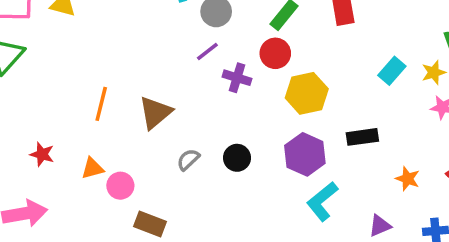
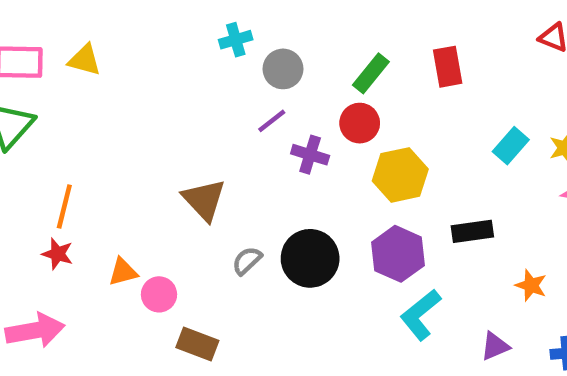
orange line: (101, 104) -> (64, 206), moved
brown triangle: (155, 113) -> (204, 200), turned -33
black circle: (237, 158) -> (310, 258), size x1.6

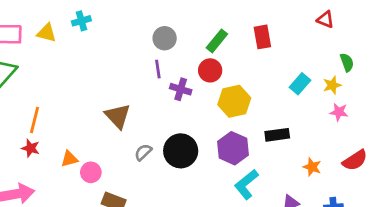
cyan cross: (236, 40) -> (81, 21), moved
purple line: (272, 121) -> (158, 69), turned -60

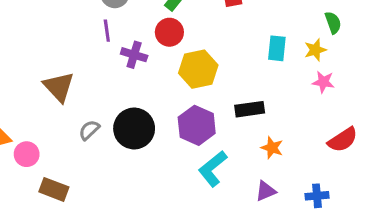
cyan rectangle: (300, 84) -> (277, 48), turned -35
orange star: (312, 167) -> (272, 148), moved

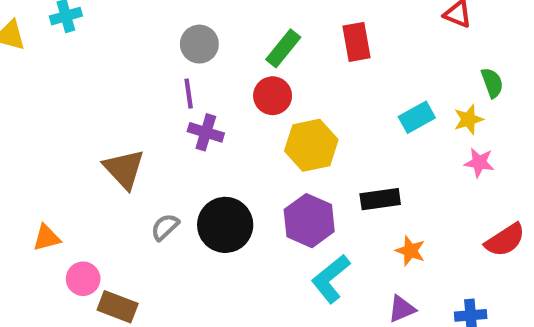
cyan rectangle: (277, 48) -> (417, 117), turned 55
purple cross: (134, 55) -> (206, 132), moved
pink circle: (27, 154) -> (83, 279), moved

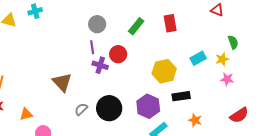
red circle: (273, 96) -> (118, 54), moved
yellow hexagon: (311, 145) -> (164, 71), moved

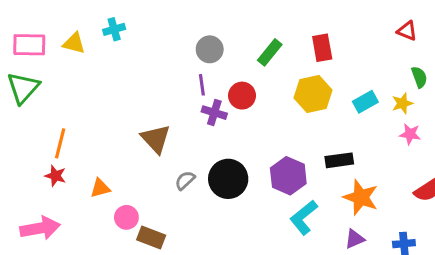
red triangle: (217, 10) -> (407, 31), moved
yellow hexagon: (164, 71) -> (313, 94), moved
orange star: (195, 120) -> (361, 197), size x1.6

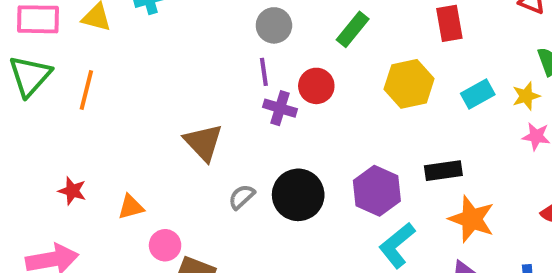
red rectangle: (322, 48) -> (449, 23), moved
orange line: (60, 143) -> (86, 90), moved

